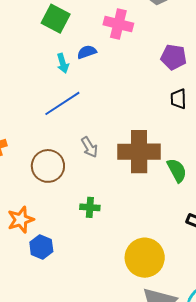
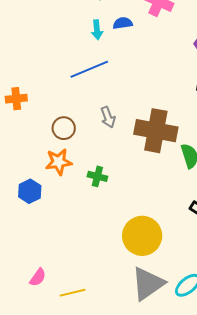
brown circle: (48, 166) -> (64, 128), size x0.7
orange star: (21, 220) -> (59, 162), moved
blue hexagon: (41, 247) -> (30, 191), moved

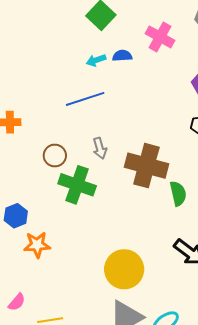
cyan arrow: (97, 30) -> (96, 60), turned 72
orange star: (59, 162) -> (37, 245), moved
green cross: (97, 176) -> (77, 185), moved, size x1.8

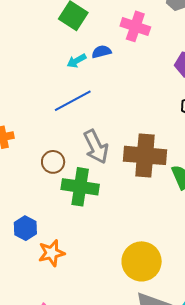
gray arrow: (100, 148) -> (96, 147), size x1.6

